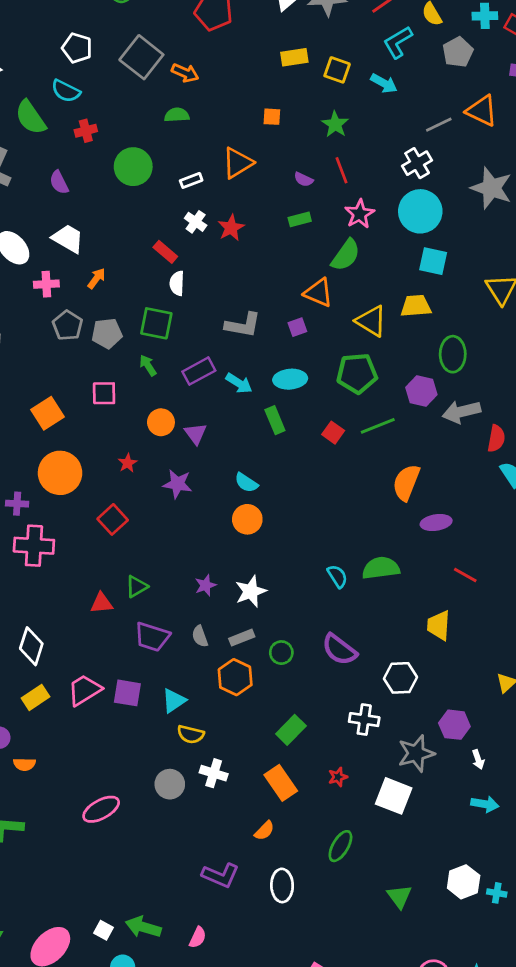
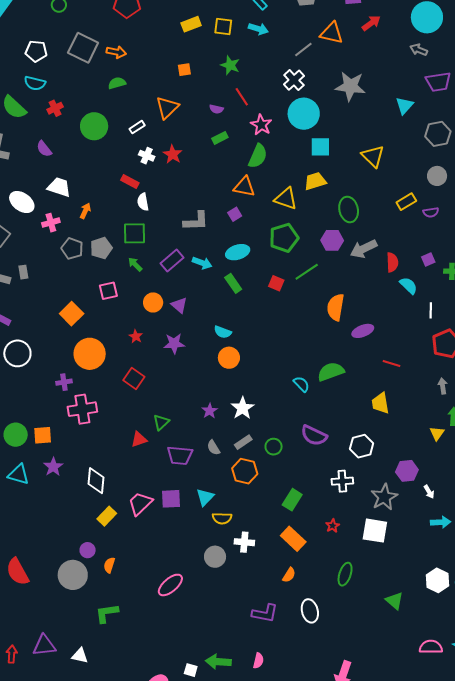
orange semicircle: (24, 764) -> (109, 565), turned 119

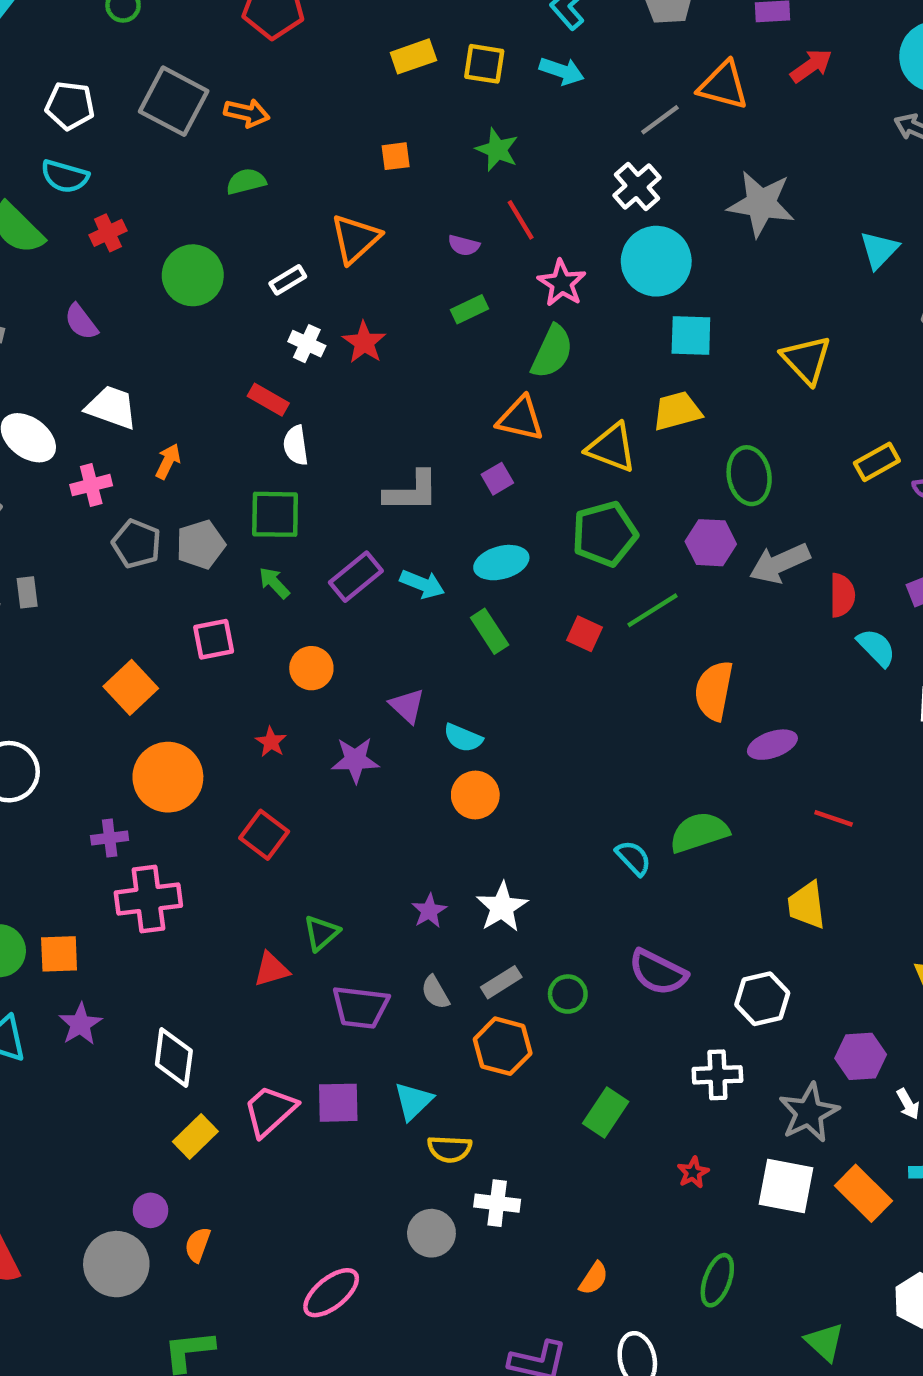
purple triangle: (179, 305) -> (407, 706), moved
orange rectangle: (293, 539) -> (863, 1193), moved

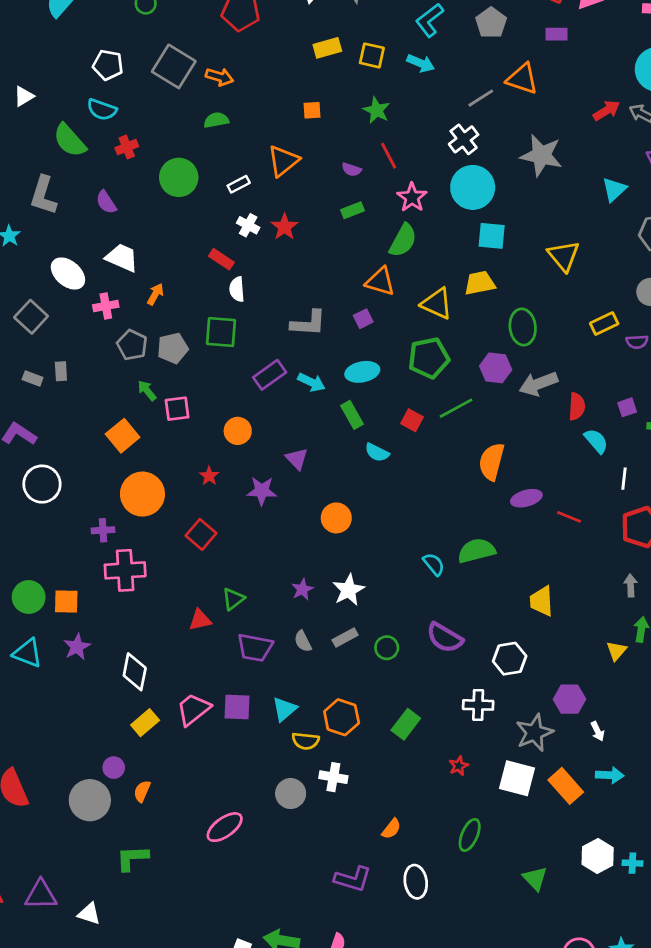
red arrow: (811, 66) -> (606, 111), moved
green arrow: (274, 583) -> (147, 391), moved
cyan semicircle: (463, 738) -> (377, 452), moved
red line: (834, 818) -> (569, 517), moved
orange hexagon: (503, 1046) -> (342, 717), moved

